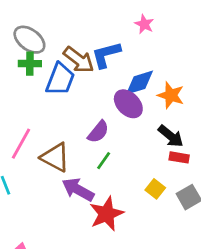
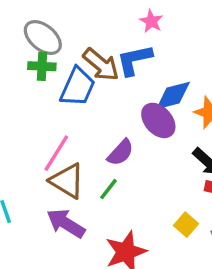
pink star: (144, 24) -> (151, 21), moved
pink line: (21, 144) -> (56, 153), moved
green line: (104, 161) -> (108, 189), moved
purple arrow: (78, 189) -> (66, 223), moved

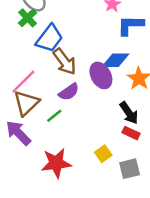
blue L-shape: (134, 60) -> (130, 25), moved
brown arrow: (101, 65) -> (65, 62), moved
green cross: (42, 66) -> (28, 18), turned 30
brown triangle: (67, 181) -> (26, 103), turned 32

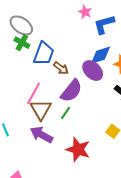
brown arrow: (65, 62) -> (61, 68), size x0.7
purple semicircle: (69, 92) -> (71, 91), size x1.4
red star: (56, 163) -> (78, 149), turned -30

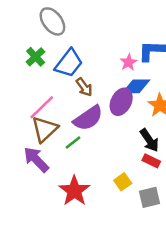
pink star: (85, 12) -> (128, 62), moved
green cross: (22, 43) -> (36, 57), moved
purple ellipse: (93, 71) -> (121, 102), turned 55

